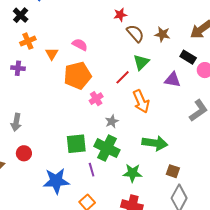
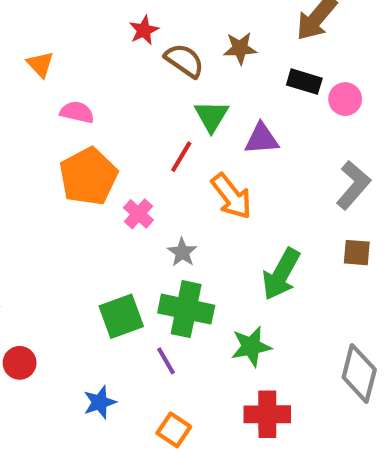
orange triangle: (52, 54) -> (40, 64), moved
purple triangle: (173, 80) -> (262, 139), moved
green arrow: (155, 143) -> (281, 274), turned 125
brown square: (173, 171) -> (357, 253), moved
blue star: (56, 181) -> (100, 402), size x0.6

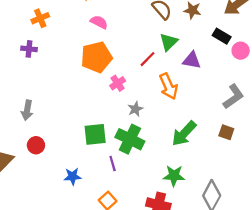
green star: (251, 346) -> (174, 176), moved

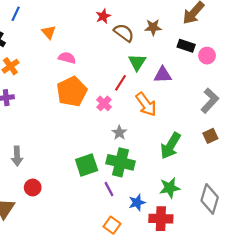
pink cross: (118, 83) -> (104, 103), moved
brown square: (226, 132) -> (210, 136), turned -32
blue star: (73, 176) -> (137, 202), moved

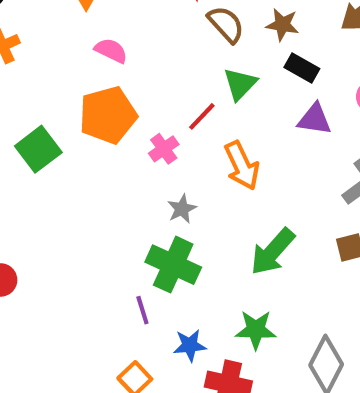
black rectangle: (186, 46) -> (302, 68), moved
purple triangle: (163, 75) -> (315, 119), moved
green square: (87, 165) -> (38, 149), moved, turned -30

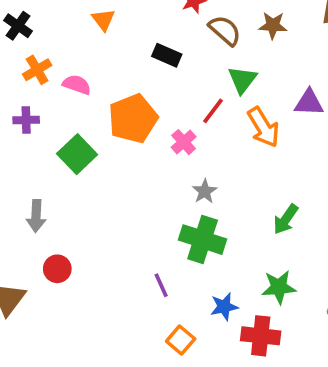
pink semicircle: (111, 51) -> (77, 85), moved
black rectangle: (302, 68) -> (167, 55), moved
orange arrow: (242, 166) -> (263, 127), moved
green arrow: (273, 252) -> (286, 219), size x0.7
purple line: (142, 310) -> (161, 285), moved

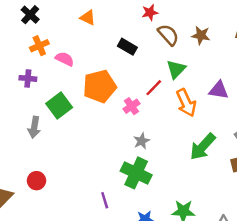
orange triangle: (103, 20) -> (88, 18), turned -35
gray arrow: (36, 216) -> (34, 127), moved
green arrow: (286, 219) -> (203, 147), moved, size x1.4

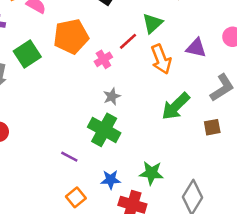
purple line: (105, 200) -> (69, 157), turned -49

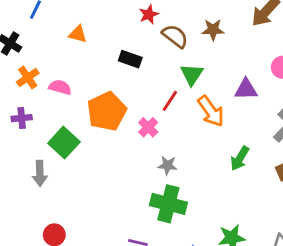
gray star: (112, 96) -> (168, 165), turned -30
green arrow: (176, 106) -> (240, 158), size x0.7

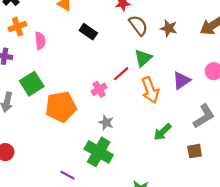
black rectangle: (130, 59) -> (88, 32), moved
pink semicircle: (60, 87) -> (40, 41), turned 54
purple triangle: (246, 89) -> (181, 81), turned -48
orange pentagon: (107, 111) -> (61, 107), moved

